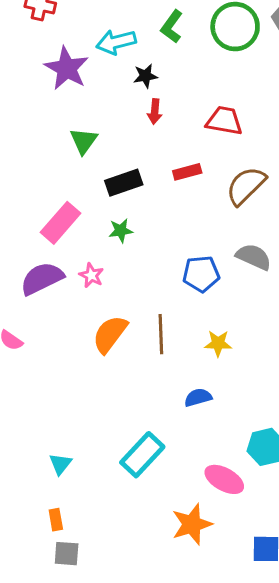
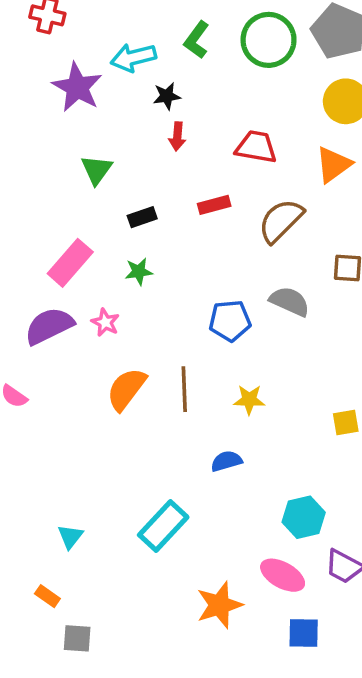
black rectangle: (124, 183) -> (142, 217), size x0.7
pink ellipse: (224, 479) -> (283, 575), moved
orange rectangle: (56, 520) -> (47, 596), moved, turned -45

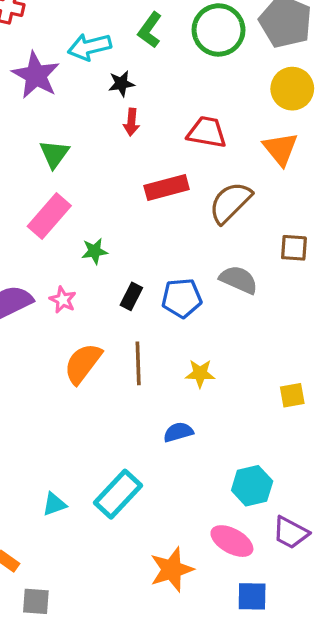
orange triangle: (333, 165) -> (281, 149), turned -33
red rectangle: (214, 205) -> (167, 187), size x1.4
black rectangle: (142, 217) -> (131, 296), moved, turned -44
pink rectangle: (70, 263) -> (49, 216), moved
cyan triangle: (70, 537) -> (54, 504), moved, turned 32

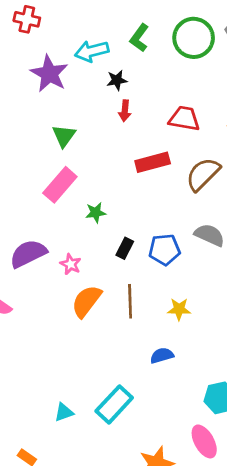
pink star: (63, 300) -> (71, 264), moved
pink ellipse: (232, 541) -> (204, 441), turned 32

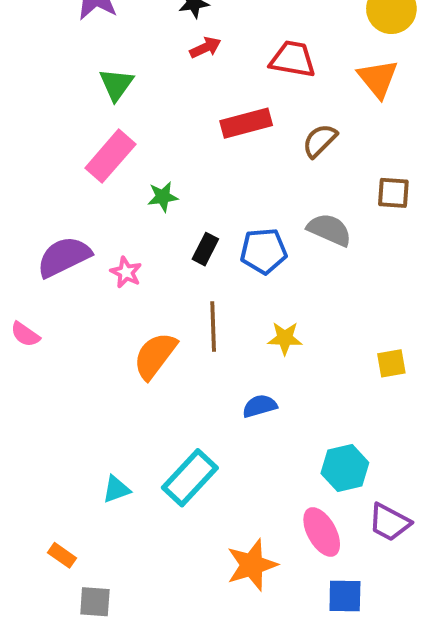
red arrow: (125, 111) -> (205, 48), turned -120
brown semicircle: (203, 174) -> (320, 141), size x0.7
orange semicircle: (86, 301) -> (155, 356), moved

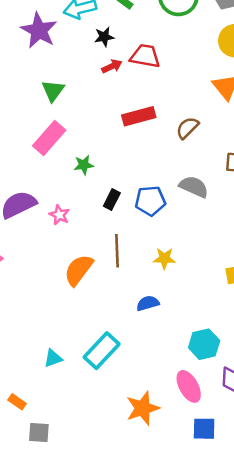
red trapezoid: (293, 59) -> (145, 56), moved

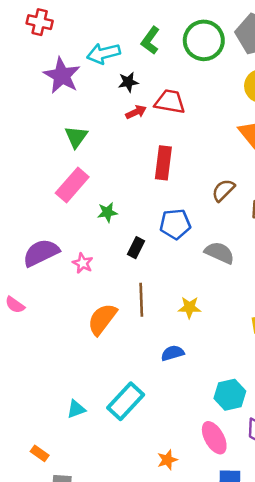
red rectangle: (139, 116) -> (163, 163), turned -68
brown semicircle: (187, 128) -> (223, 190), moved
gray semicircle: (194, 187) -> (219, 253), moved
blue pentagon: (150, 201) -> (175, 224), moved
orange star: (143, 408) -> (167, 460), size x0.6

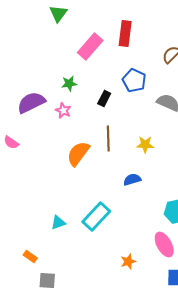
pink rectangle: (72, 185) -> (90, 46), moved
green star: (107, 212) -> (69, 84), moved
blue pentagon: (175, 224) -> (134, 80), turned 30

